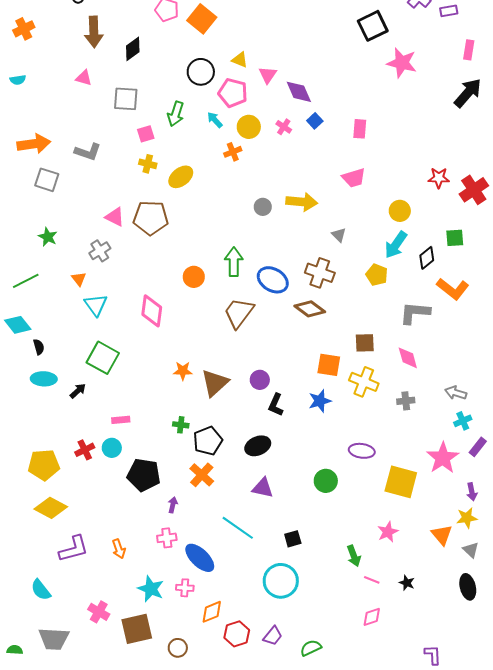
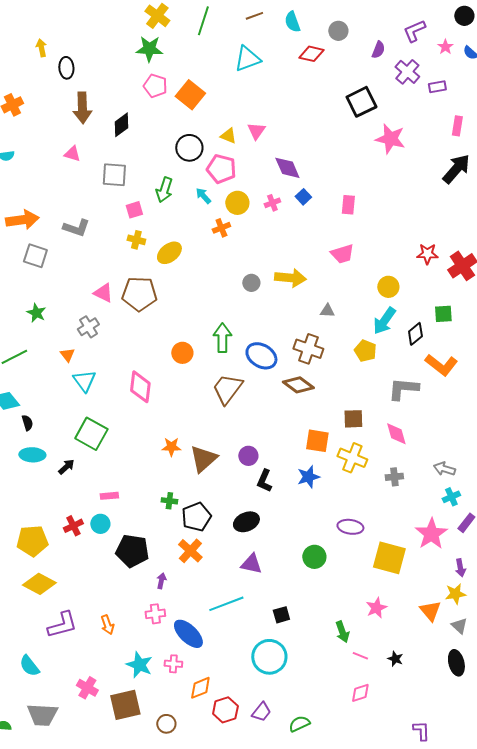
pink triangle: (268, 75) -> (256, 131), moved
pink cross: (284, 127) -> (272, 203), turned 35
gray triangle: (339, 235) -> (327, 311), turned -42
cyan line: (238, 528) -> (226, 604), turned -56

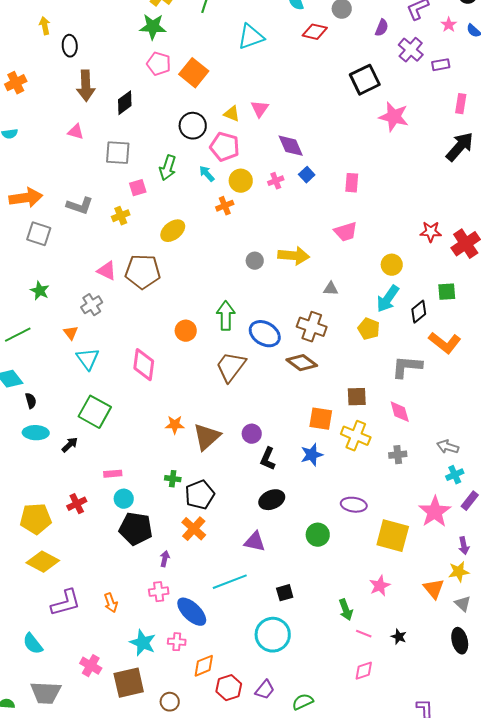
yellow cross: (136, 240) -> (121, 216), moved, turned -36
black ellipse: (246, 522) -> (272, 500), moved
cyan circle: (100, 524) -> (124, 499), moved

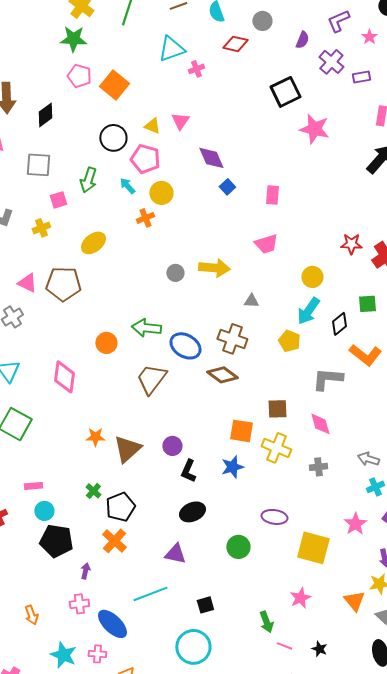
pink cross: (276, 181) -> (196, 69), moved
green arrow: (226, 316) -> (146, 328), turned -84
green cross: (173, 479) -> (93, 491), turned 35
pink star: (435, 512) -> (355, 524), size x0.7

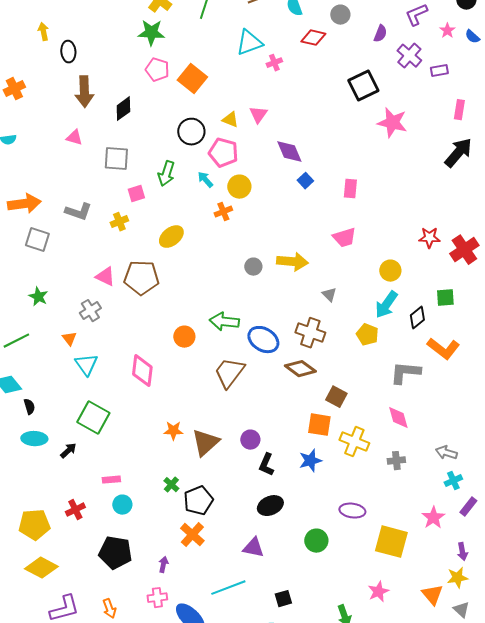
gray triangle: (251, 301) -> (329, 295), turned 42
brown square: (277, 409) -> (336, 397), moved, turned 30
black pentagon: (56, 541) -> (115, 553), moved

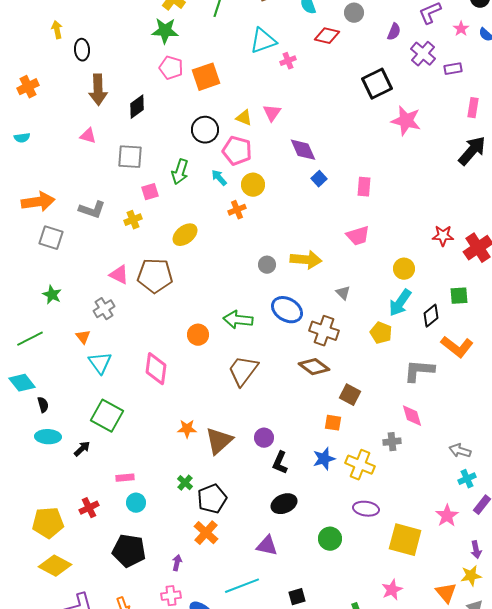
orange square: (192, 79) -> (206, 77), turned 32
blue ellipse: (263, 340) -> (287, 310), moved
orange square: (319, 425) -> (333, 423), size x0.7
yellow cross: (354, 442) -> (360, 465), moved
gray cross: (396, 461) -> (392, 442), moved

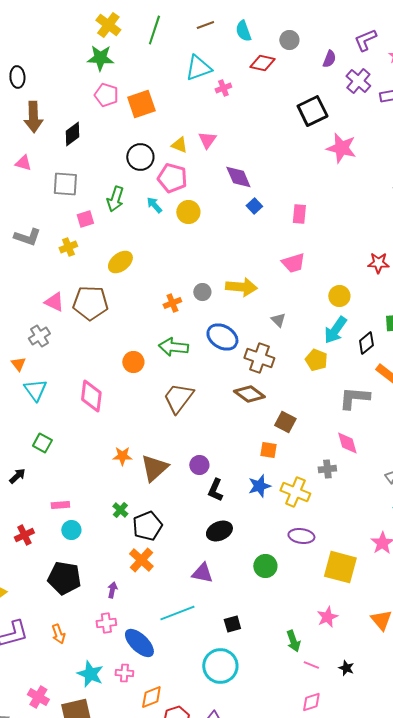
orange cross: (237, 210) -> (172, 303), moved
green square: (107, 416) -> (42, 443), size x0.6

